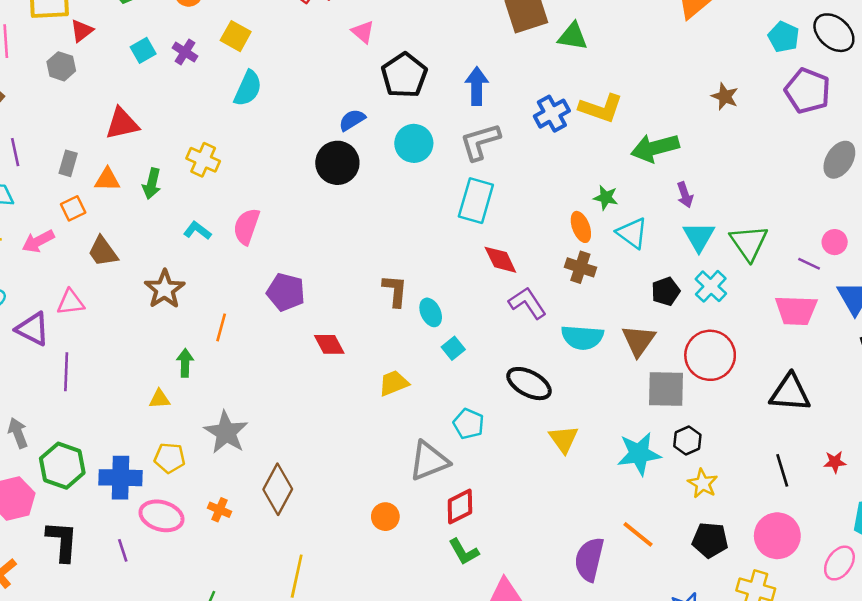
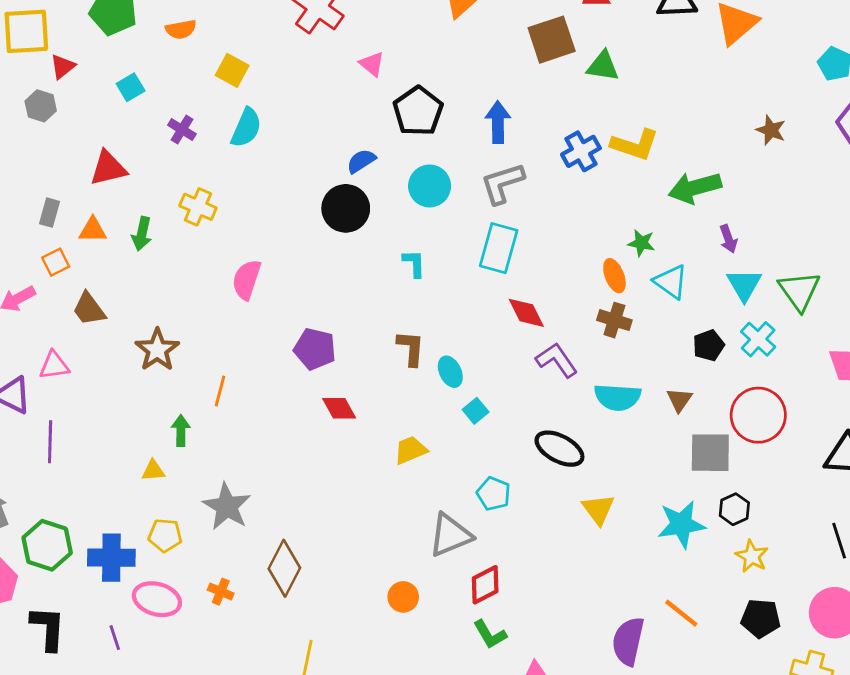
purple cross: (185, 52) -> (182, 130), moved
cyan L-shape: (197, 231) -> (414, 263), moved, turned 52
purple pentagon: (286, 292) -> (315, 349), moved
brown triangle: (639, 341) -> (679, 400), size x0.7

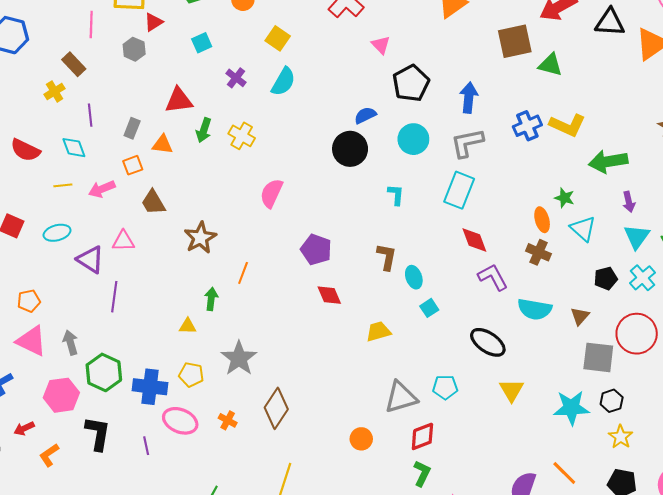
green arrow: (142, 234) -> (204, 130), moved
cyan pentagon: (494, 494) -> (445, 387), moved, turned -30
green L-shape: (490, 634) -> (422, 473), turned -130

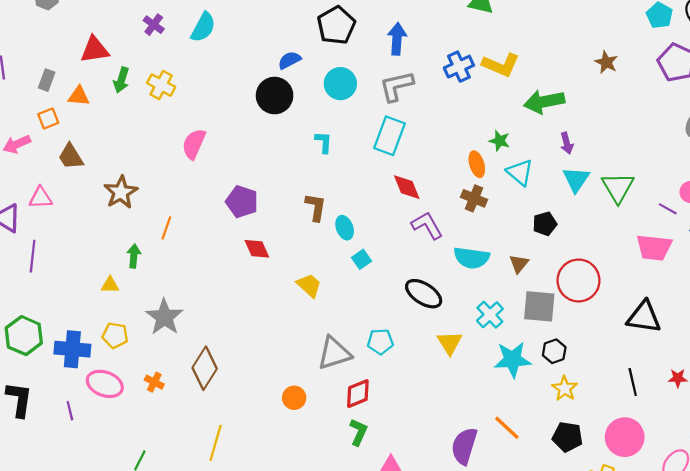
cyan cross: (643, 278) -> (490, 315), moved
yellow trapezoid: (378, 332) -> (309, 285), turned 60

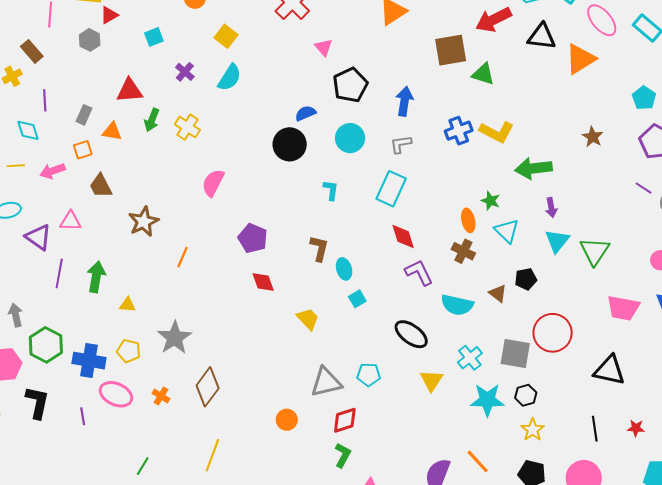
gray L-shape: (397, 86) -> (401, 144), size x0.7
purple line: (668, 209) -> (644, 188), moved
green arrow: (134, 256) -> (96, 277), moved, size x1.4
brown triangle: (519, 264) -> (498, 293), moved, turned -36

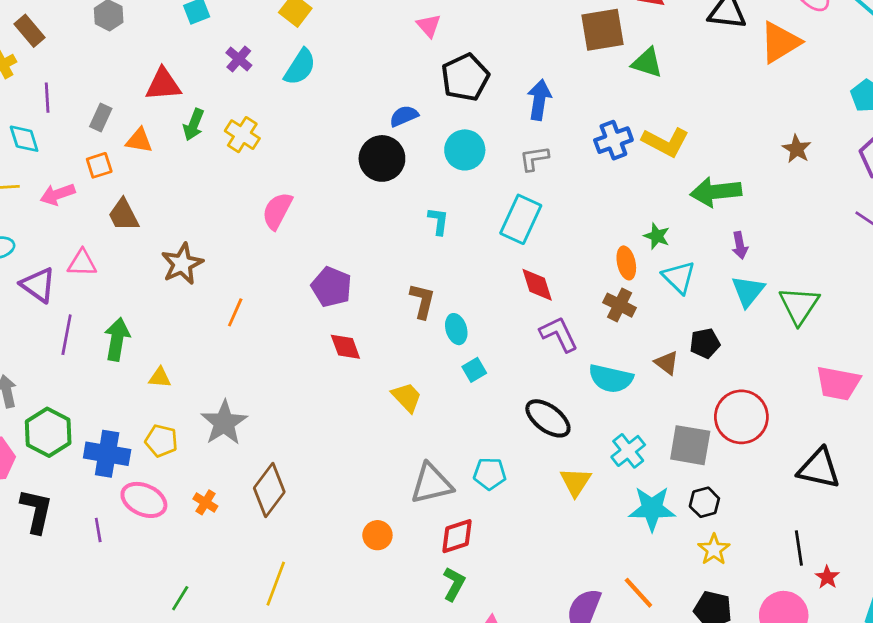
red star: (636, 428) -> (827, 577), moved, turned 30

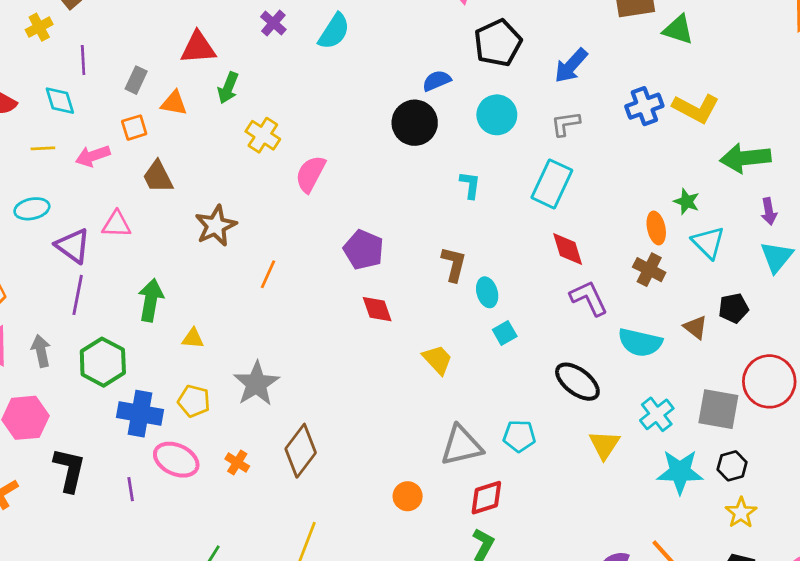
blue arrow: (539, 100) -> (571, 66), turned -147
yellow cross: (242, 135) -> (263, 135), moved
purple line: (67, 335) -> (78, 295), moved
green hexagon: (48, 432) -> (103, 362), moved

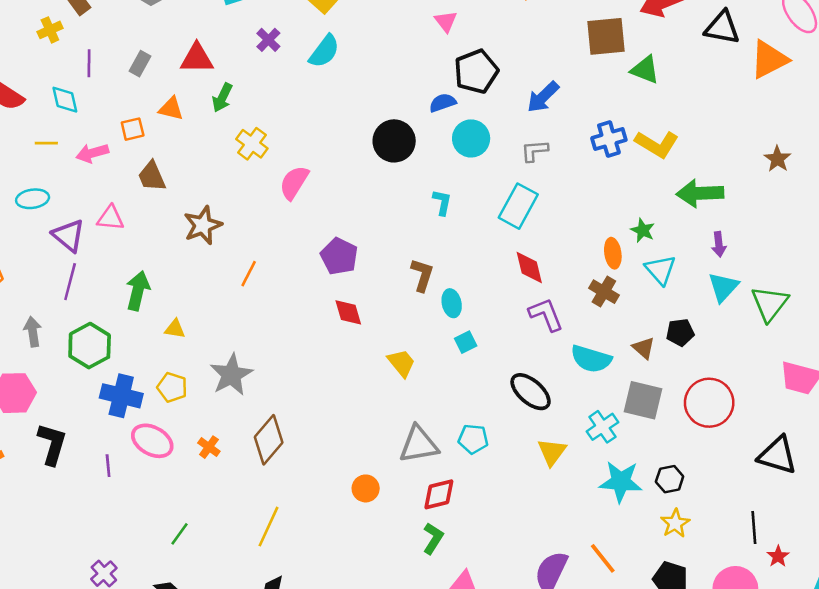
gray rectangle: (136, 80) -> (140, 64), moved
blue semicircle: (437, 81) -> (443, 103), moved
gray square: (718, 409) -> (643, 400), moved

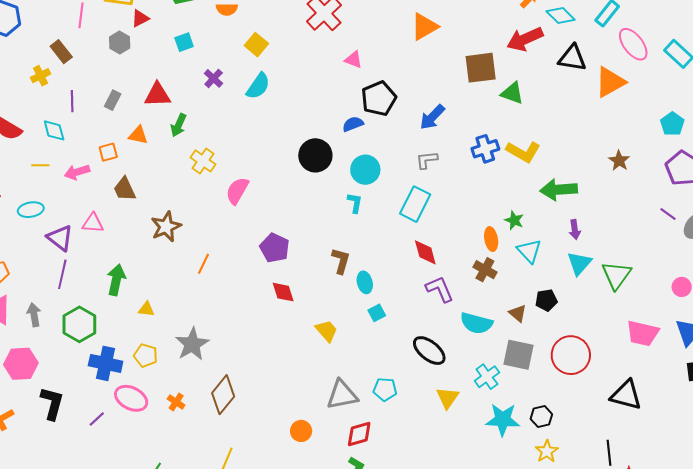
pink triangle: (446, 21) -> (354, 60), turned -30
cyan circle: (471, 138) -> (365, 170), moved
purple line: (108, 466) -> (97, 419), turned 54

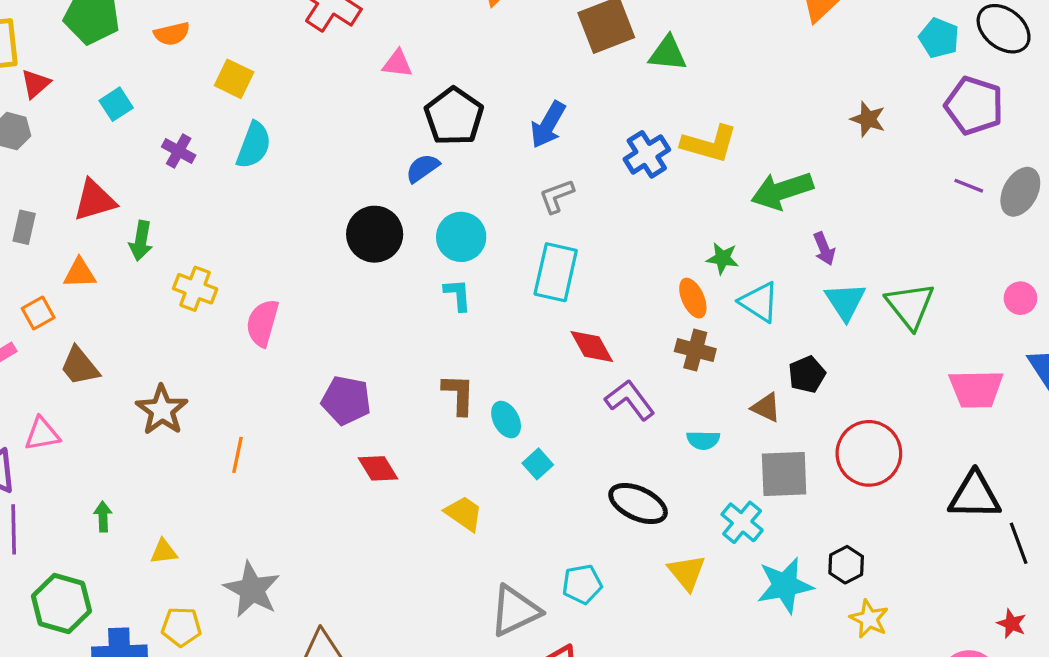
green arrow: (116, 280) -> (103, 516), size x0.6
cyan semicircle: (476, 323) -> (703, 440), size x0.6
black line: (609, 453) -> (1019, 543), moved

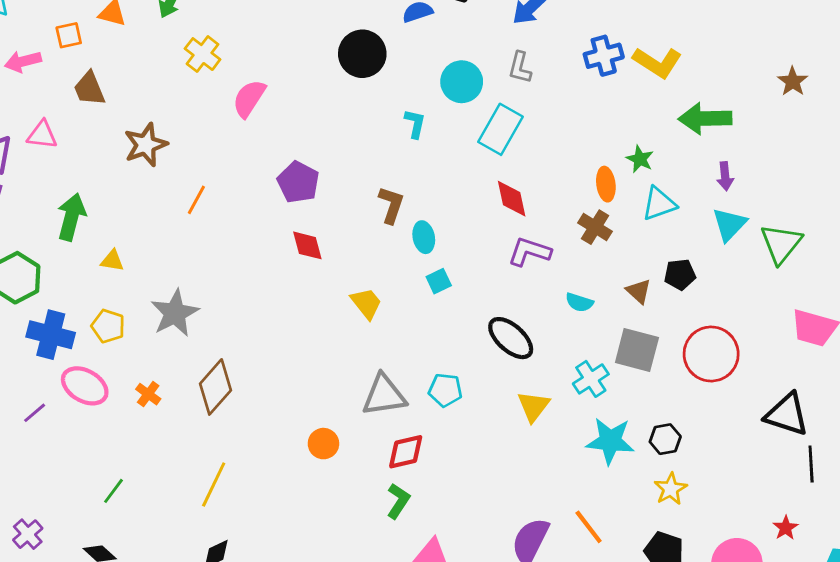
gray L-shape: (557, 196) -> (520, 68), turned -72
cyan circle: (461, 237) -> (462, 82), moved
cyan triangle: (759, 302) -> (659, 204), turned 51
purple L-shape: (630, 400) -> (529, 252), turned -51
green arrow: (103, 516) -> (71, 217), size x1.8

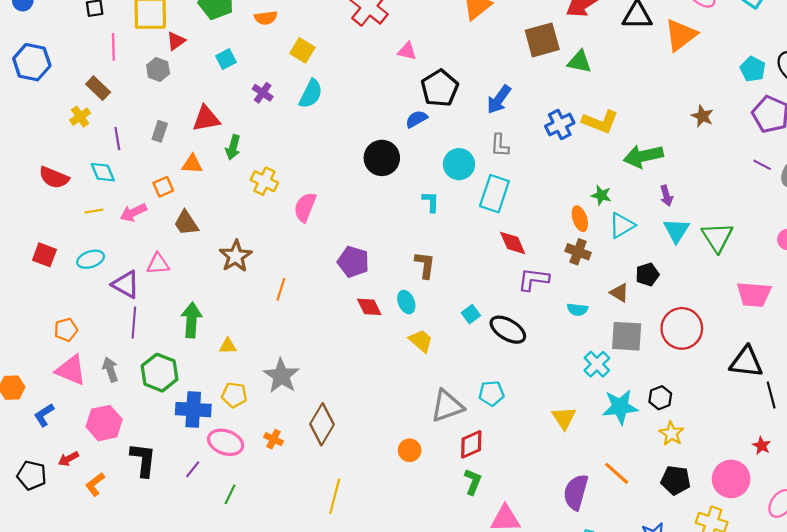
cyan ellipse: (424, 237) -> (406, 302), moved
black ellipse: (511, 338) -> (508, 330), moved
yellow triangle: (533, 406) -> (564, 418), moved
green line: (113, 491) -> (230, 494), moved

